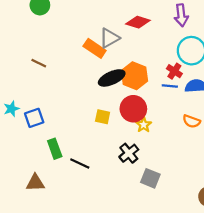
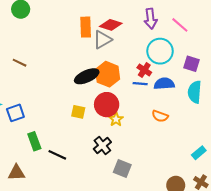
gray triangle: (109, 38) -> (102, 40), moved
orange rectangle: (95, 48) -> (86, 27), moved, turned 54

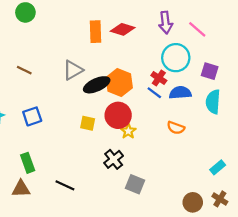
gray triangle: (102, 40) -> (73, 70), moved
blue line: (140, 84) -> (154, 93), turned 32
blue square: (15, 113) -> (32, 116), moved
green rectangle: (34, 141) -> (28, 163), moved
black line: (57, 155) -> (65, 185), moved

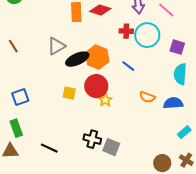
brown line: (24, 70) -> (13, 46), turned 32
red cross: (159, 78) -> (126, 31), moved, turned -32
blue semicircle: (180, 93) -> (173, 103), moved
blue square: (32, 116) -> (20, 97), moved
black cross: (114, 159) -> (92, 139), moved, turned -36

